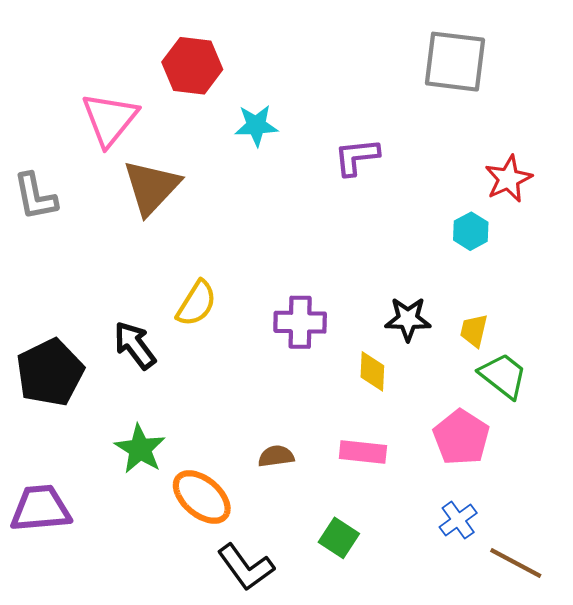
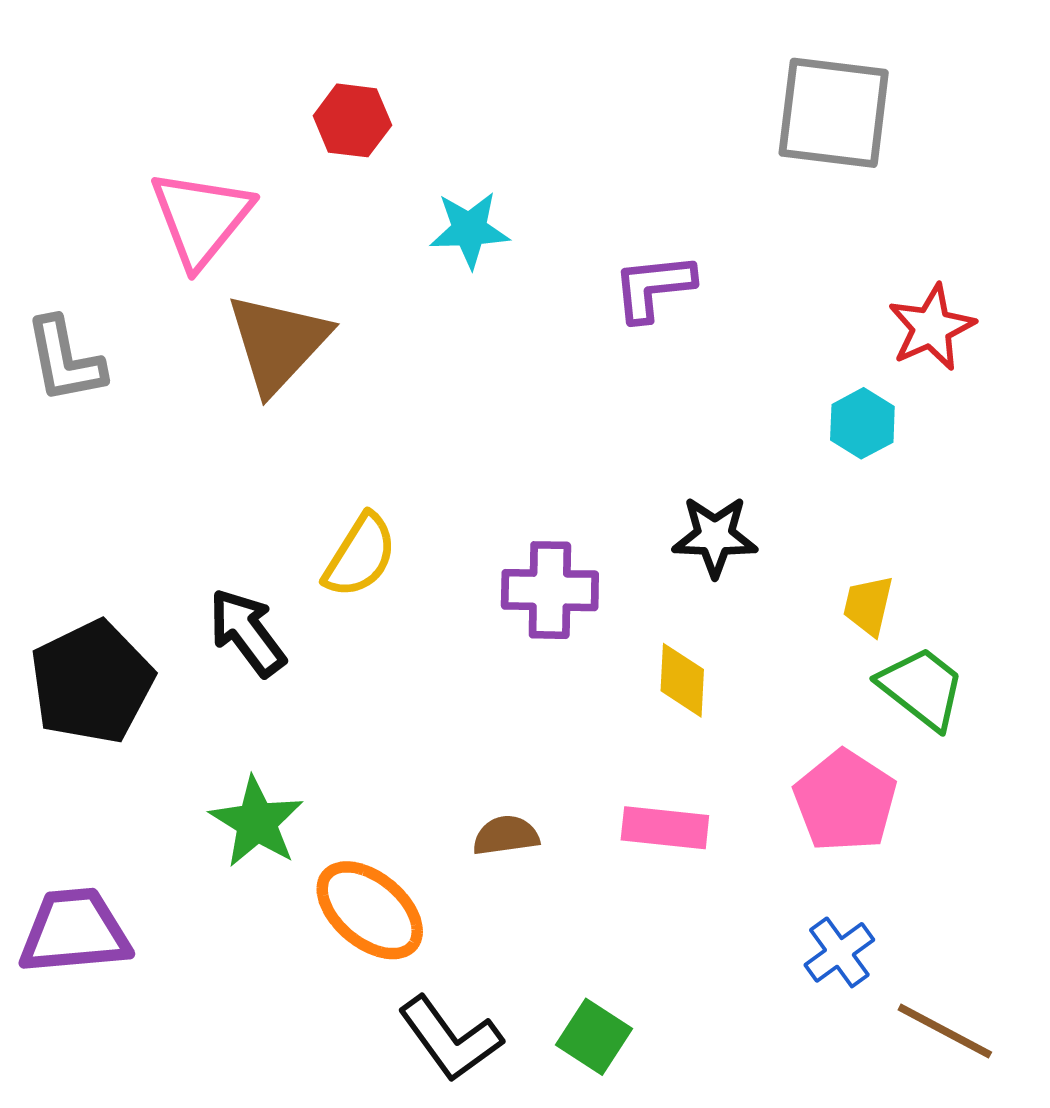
red hexagon: (192, 66) -> (352, 120), size x0.7
black star: (408, 319) -> (715, 536), moved
green square: (339, 538) -> (594, 1037), moved

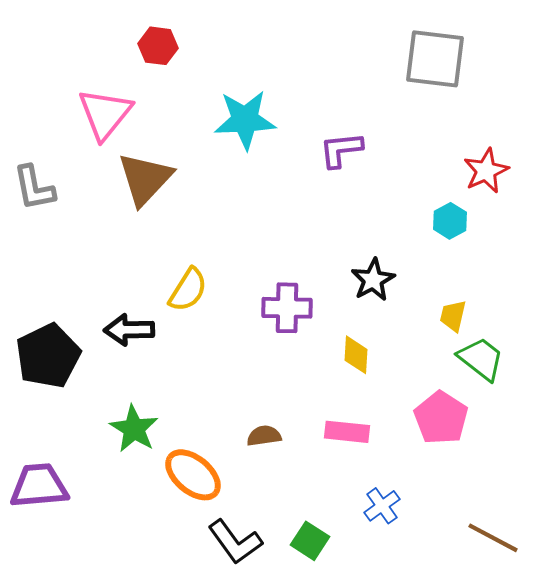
red hexagon: (352, 120) -> (158, 46), moved
cyan star: (469, 230) -> (245, 120), size x1.5
black star: (715, 536) -> (373, 280), turned -30
black arrow: (247, 632) -> (129, 330), turned -54
blue cross: (839, 952) -> (382, 506), moved

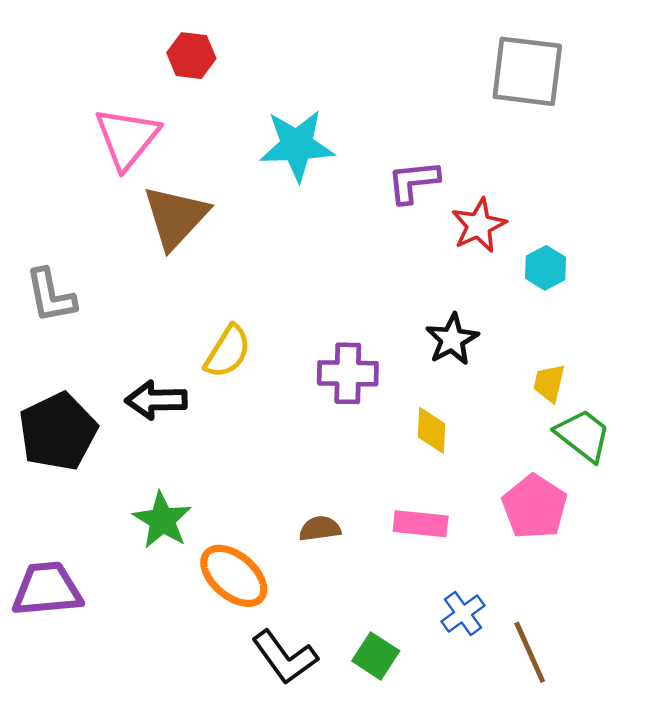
red star: (486, 171) -> (479, 225), moved
gray L-shape: (34, 188) -> (51, 296), moved
brown line: (493, 538) -> (530, 652), moved, turned 38

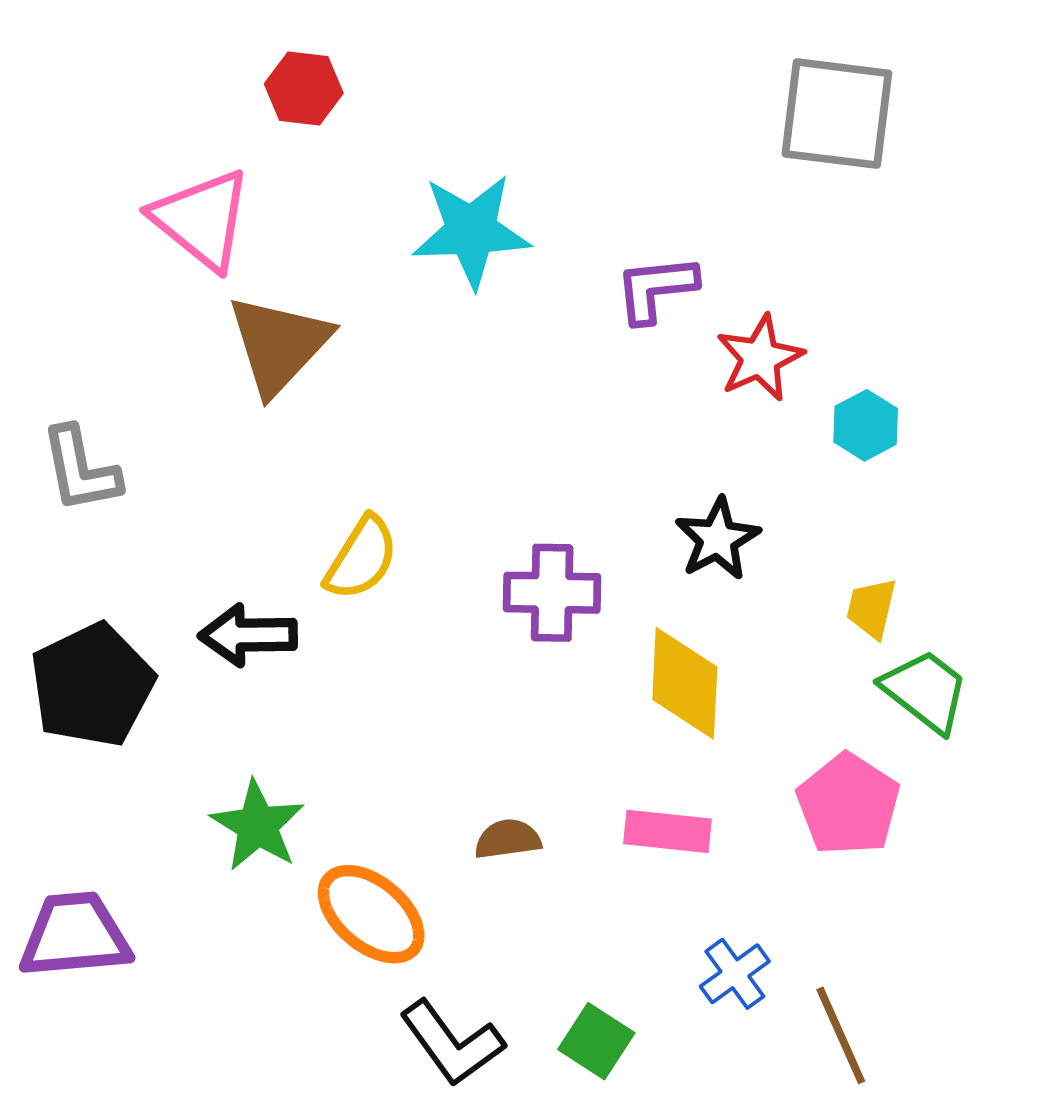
pink triangle: (127, 138) -> (202, 219), turned -30
yellow diamond: (431, 430) -> (685, 683), size x1.5

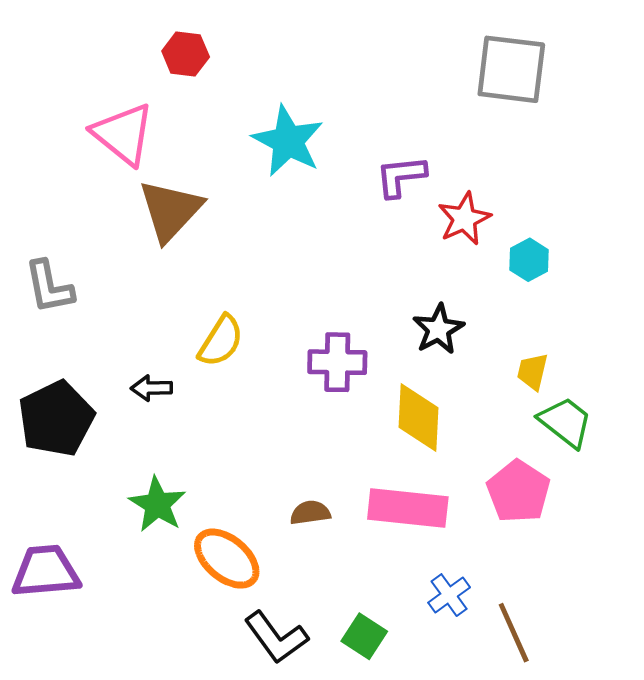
cyan star: (471, 231) -> (288, 141), turned 30
black arrow: (248, 635) -> (151, 388), size x0.7
pink rectangle: (667, 831) -> (408, 508), size x1.5

